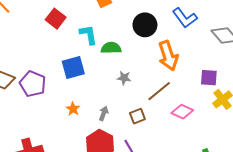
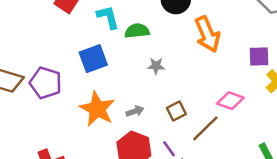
brown line: (159, 91) -> (205, 128), moved
orange star: (73, 109) -> (97, 109), size x2.0
gray arrow: (104, 113) -> (135, 111), turned 56

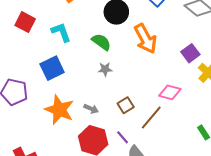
green semicircle: (137, 31) -> (101, 42), moved, turned 48
purple square: (259, 57) -> (190, 53), turned -30
gray arrow: (135, 111) -> (91, 109), turned 48

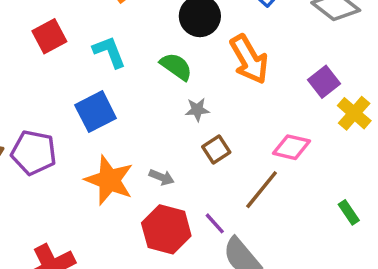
red square: (25, 22) -> (49, 36), turned 36
gray star: (105, 69) -> (197, 110), moved
brown square: (126, 105) -> (216, 149), moved

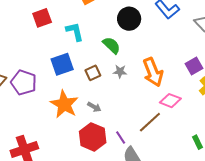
orange arrow: (249, 59) -> (153, 72), moved
brown square: (216, 149) -> (93, 73), moved

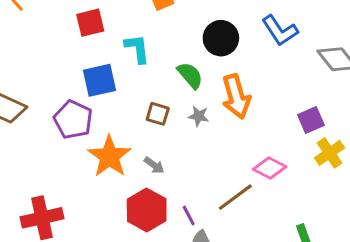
blue square: (62, 64) -> (100, 80), moved
orange arrow: (153, 72) -> (236, 97), moved
brown square: (93, 73) -> (158, 114), turned 35
purple pentagon: (24, 82) -> (73, 120), moved

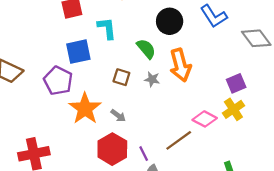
yellow cross: (330, 153) -> (233, 109), moved

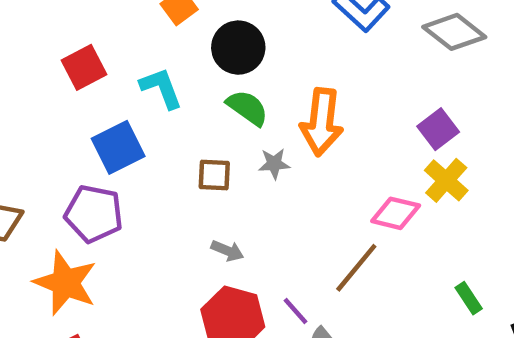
black circle: (170, 21) -> (238, 48), moved
orange arrow: (180, 65) -> (322, 122), turned 36
orange star: (85, 109) -> (65, 283), moved

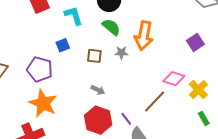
blue square: (118, 147) -> (63, 45), moved, size x0.6
yellow cross: (446, 180) -> (198, 90), moved
orange star: (65, 283) -> (43, 103), moved

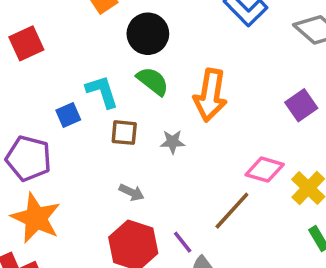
cyan L-shape: (74, 16) -> (102, 92), moved
gray star: (121, 53) -> (173, 142), moved

